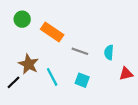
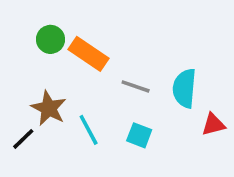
green circle: (22, 19) -> (50, 39), moved
cyan semicircle: (109, 52) -> (184, 88), size x1.5

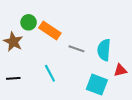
brown star: (49, 108) -> (13, 42), moved
cyan square: (139, 135) -> (97, 85), moved, size x1.5
black line: (23, 139) -> (13, 78), turned 40

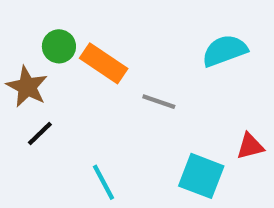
cyan semicircle: (104, 50) -> (225, 51), moved, turned 65
cyan line: (50, 73) -> (104, 182), moved
black line: (13, 78) -> (40, 133), moved, turned -40

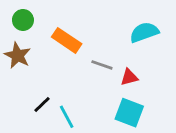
green circle: (59, 46) -> (23, 20), moved
black line: (40, 133) -> (42, 104), moved
red triangle: (250, 146) -> (129, 77), moved

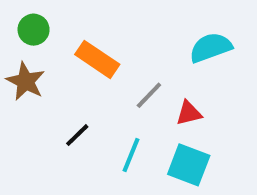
gray line: (102, 65) -> (149, 95), turned -65
black line: (42, 104) -> (77, 135), moved
cyan line: (67, 117) -> (131, 155), moved, turned 50

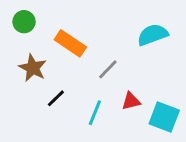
brown star: (26, 81) -> (33, 68), moved
red triangle: (189, 113) -> (131, 101), moved
cyan square: (189, 165) -> (164, 117), moved

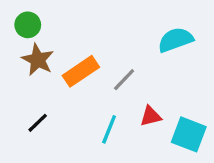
orange rectangle: (70, 43) -> (81, 71), moved, turned -68
brown star: (33, 68) -> (38, 60), moved
black line: (56, 98) -> (38, 123), moved

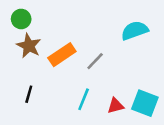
red triangle: (151, 116) -> (115, 106), moved
black line: (38, 123) -> (29, 94), turned -30

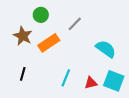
green circle: (21, 19) -> (41, 15), moved
cyan semicircle: (135, 30) -> (106, 49), moved, turned 55
gray line: (95, 61) -> (75, 24), moved

